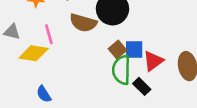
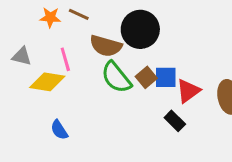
green semicircle: (121, 70) -> (116, 77), moved, turned -40

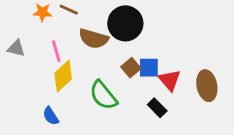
green semicircle: (116, 77) -> (103, 95), moved
yellow diamond: (47, 82) -> (63, 76), moved, turned -52
red triangle: (188, 91) -> (170, 80), turned -35

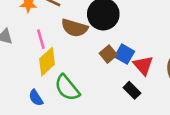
blue square: (149, 68) -> (124, 54), turned 30
green semicircle: (103, 95) -> (67, 88), moved

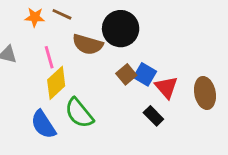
blue semicircle: (36, 98) -> (43, 124), size x1.5

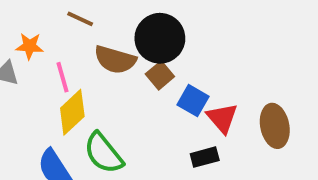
orange star: (35, 17) -> (29, 46), moved
brown square: (126, 74) -> (160, 75), moved
black rectangle: (153, 116) -> (205, 157), turned -60

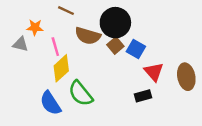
blue square: (193, 101) -> (136, 49), moved

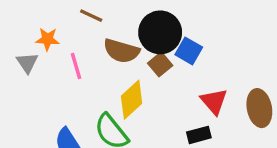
gray triangle: (20, 44) -> (27, 63), turned 42
blue square: (136, 49) -> (189, 51), moved
yellow diamond: (61, 68) -> (132, 100), moved

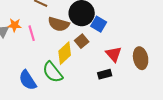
orange star: (47, 39) -> (15, 25), moved
brown square: (160, 64) -> (82, 41), moved

